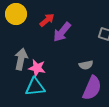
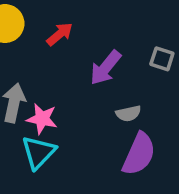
purple arrow: (62, 32) -> (105, 68), moved
cyan triangle: (35, 87) -> (38, 152), turned -40

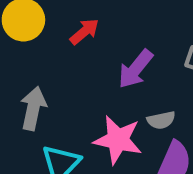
pink star: (42, 119) -> (118, 140), moved, size x1.4

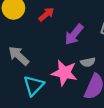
gray arrow: (33, 108) -> (19, 56), turned -60

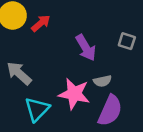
red arrow: (46, 14) -> (41, 23), moved
purple arrow: (74, 34) -> (86, 48), turned -70

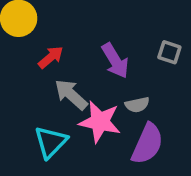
red arrow: (41, 23) -> (51, 57), moved
gray arrow: (19, 73) -> (71, 95), moved

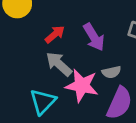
red arrow: (51, 57) -> (55, 34), moved

